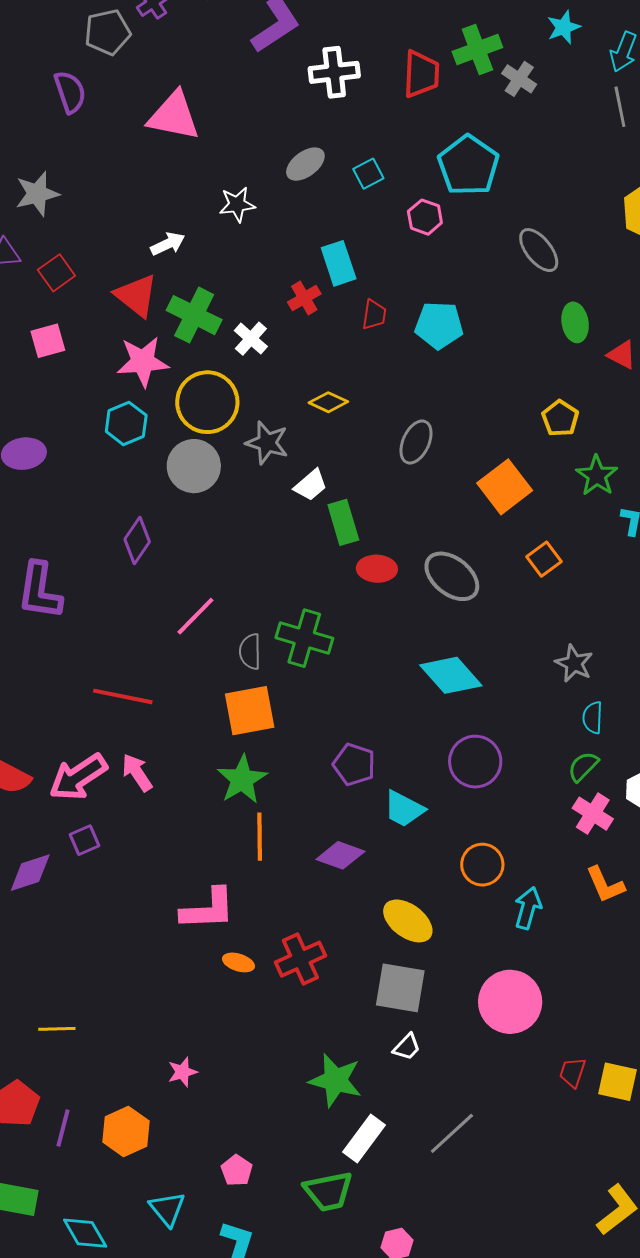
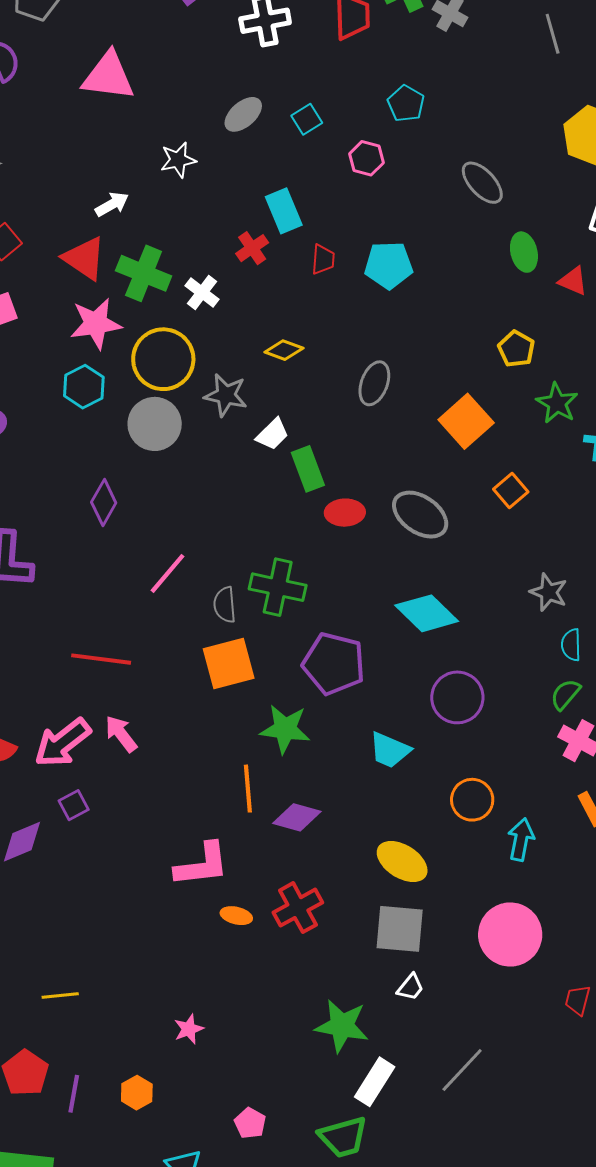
cyan pentagon: (468, 165) -> (406, 104), size x0.6
purple pentagon: (354, 764) -> (334, 664), moved, size x1.5
green star: (242, 779) -> (285, 729), moved, turned -30
purple diamond: (340, 855) -> (297, 817), moved
orange hexagon: (126, 1131) -> (137, 1093), size x0.7

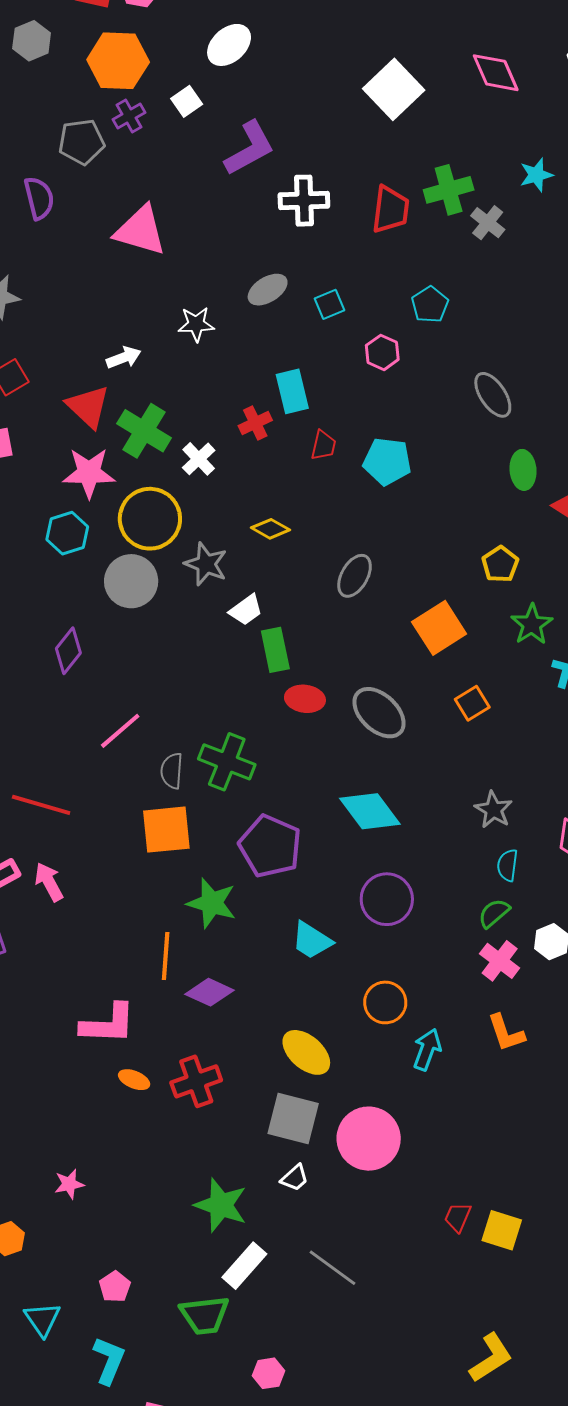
pink circle: (510, 934) -> (369, 1139), moved
gray line: (462, 1070) -> (333, 1268), turned 74

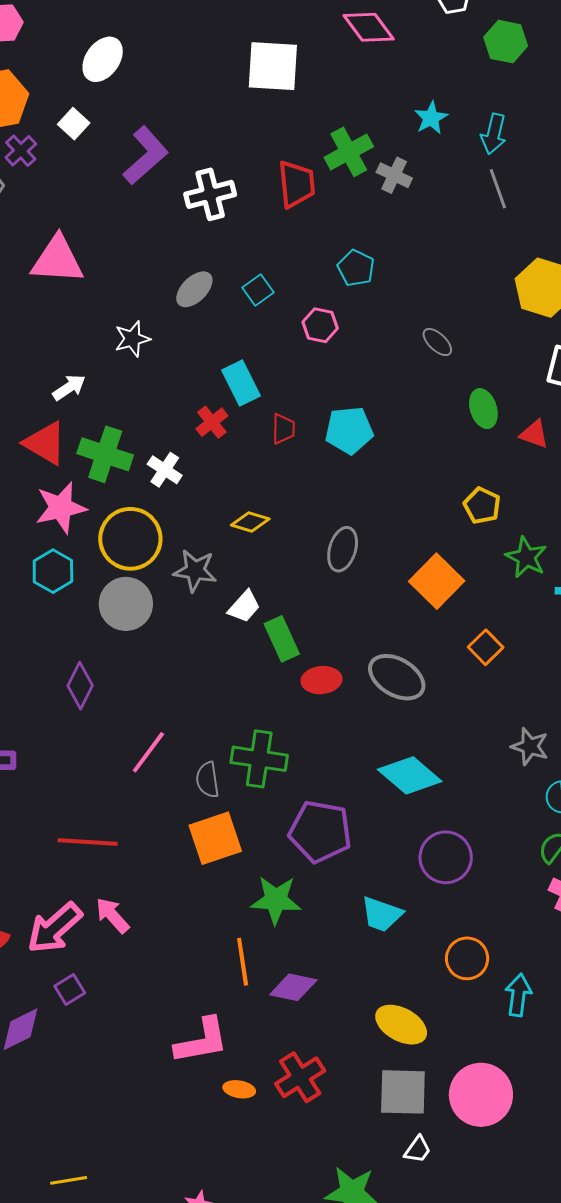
white square: (394, 89) -> (273, 66), turned -30
gray ellipse: (493, 395) -> (437, 342), size x0.7

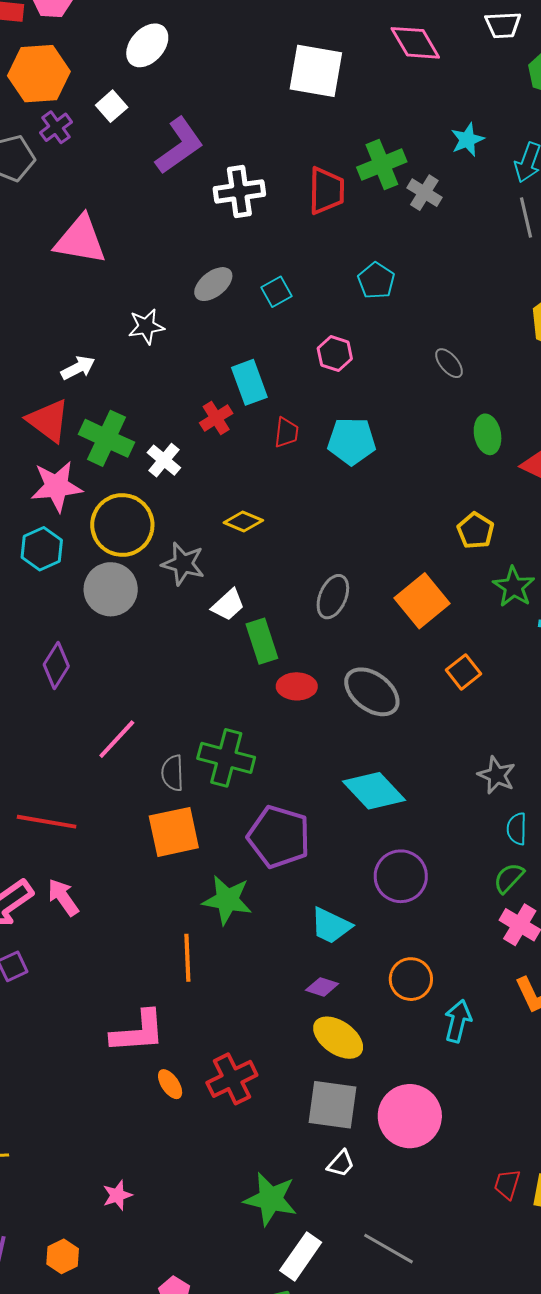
pink hexagon: (320, 325) -> (335, 354), moved
gray ellipse: (343, 549) -> (333, 597), moved
purple diamond: (293, 987) -> (322, 987), moved, size x0.7
orange ellipse: (239, 1089) -> (170, 1084), turned 40

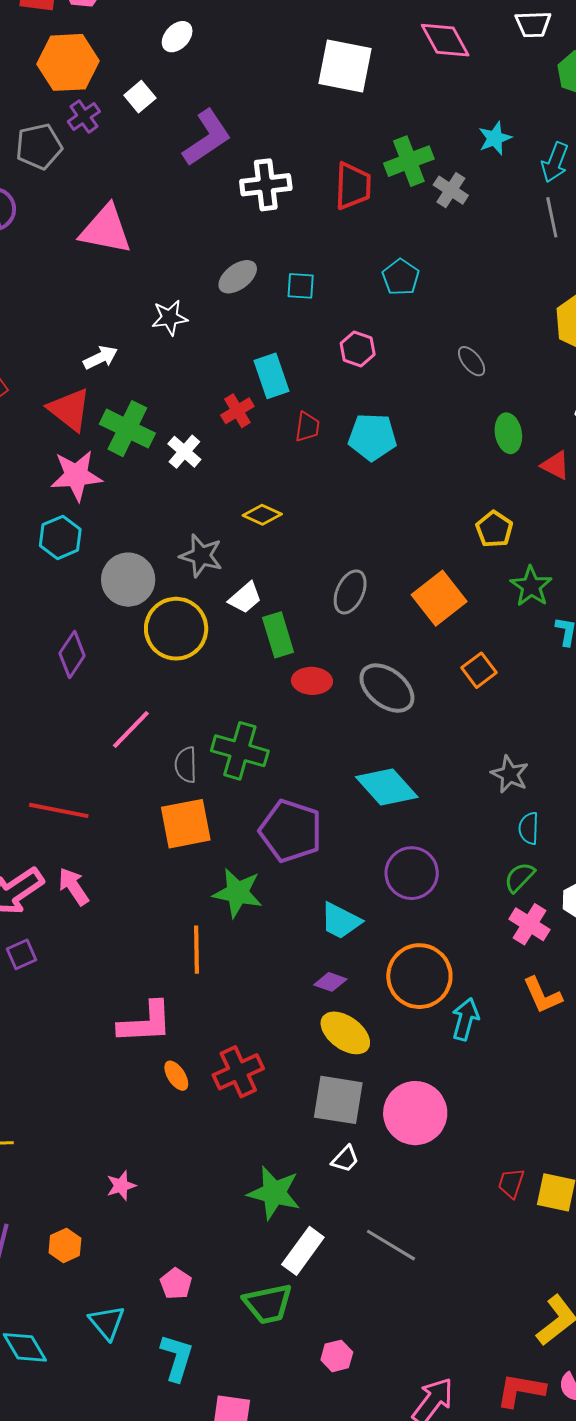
white ellipse: (147, 45) -> (177, 37), size x0.7
cyan square: (276, 292) -> (301, 286), turned 32
yellow circle: (122, 525) -> (176, 629), moved
orange circle: (411, 979) -> (419, 976), size x1.5

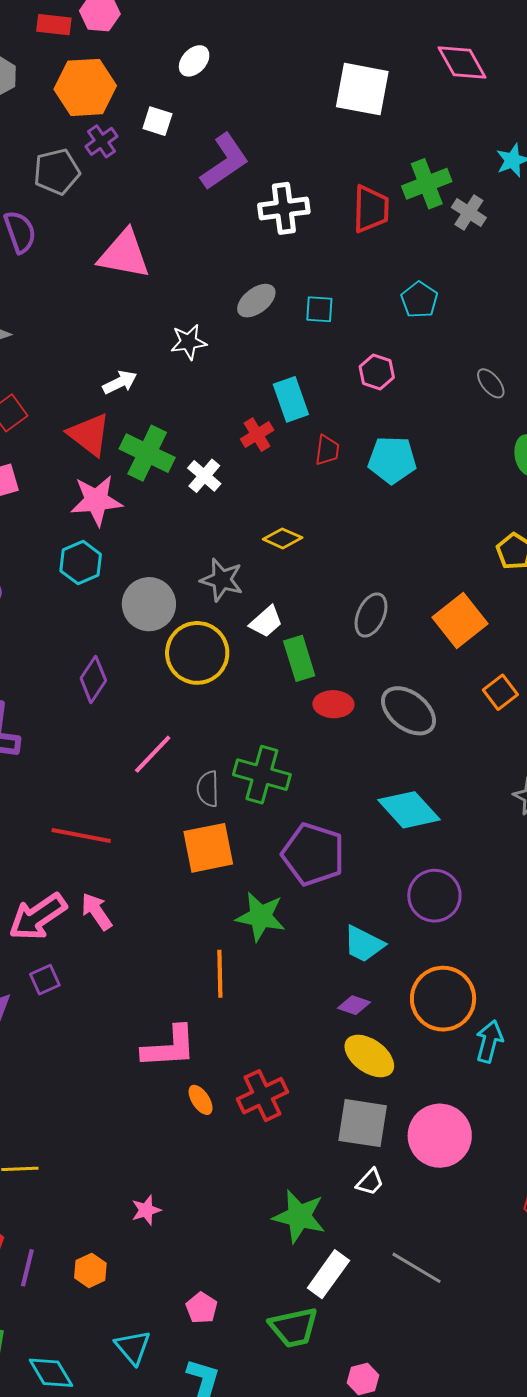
white square: (140, 97) -> (157, 121), turned -32

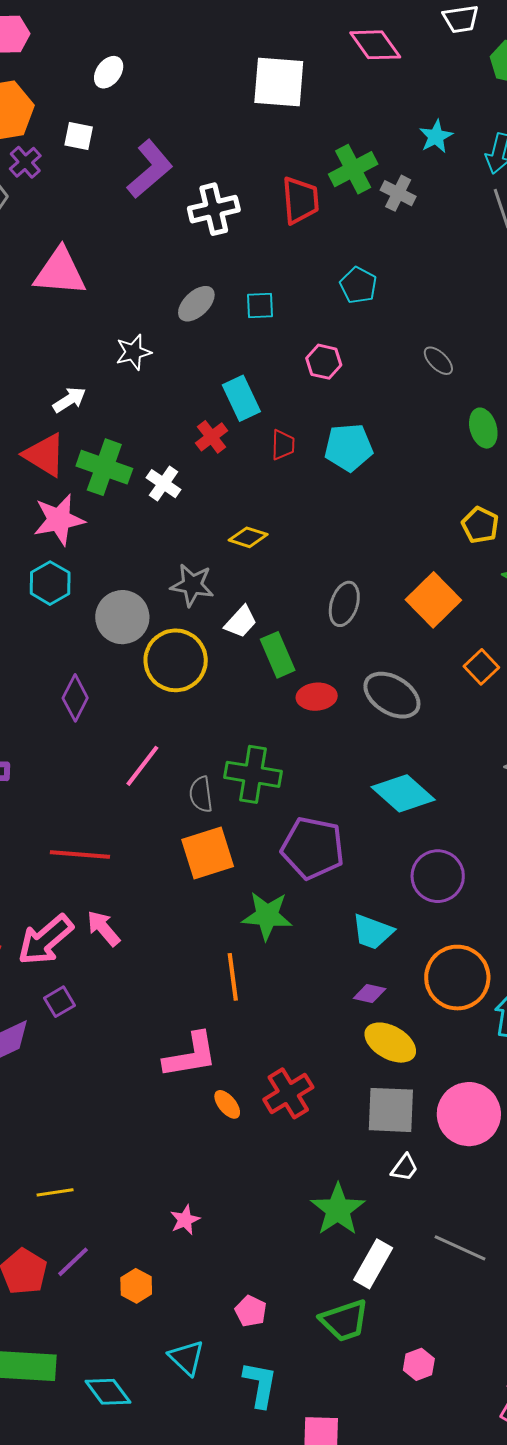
green star: (299, 1216) -> (338, 1210), turned 30
purple line: (27, 1268) -> (73, 1262), moved, turned 39

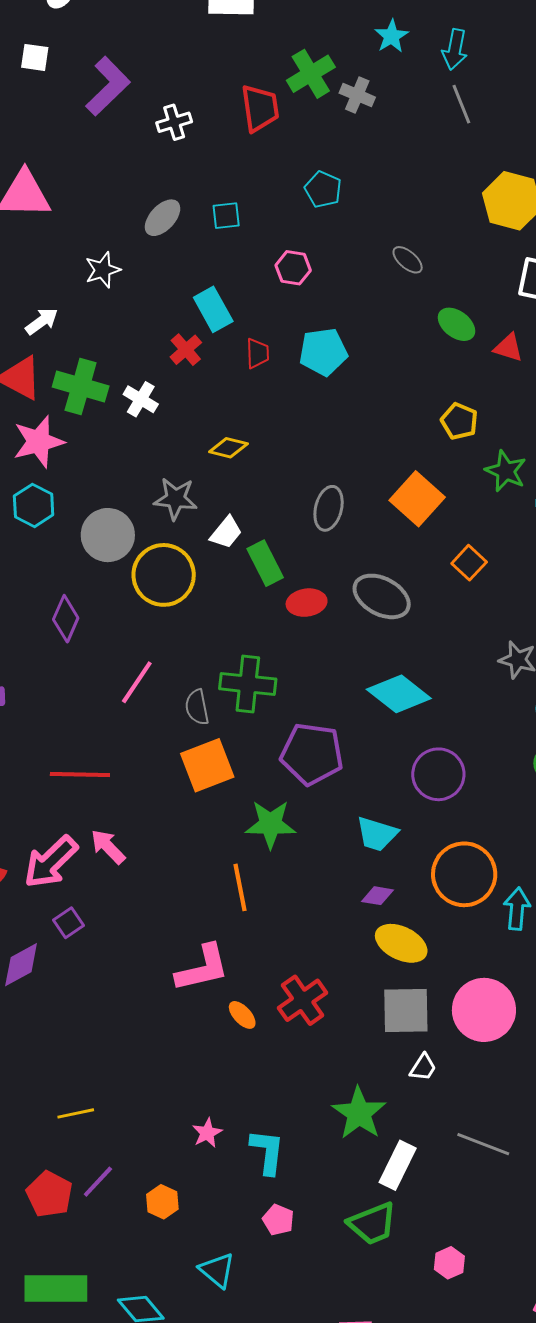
white cross: (214, 209) -> (174, 122), size x0.7
green ellipse: (483, 428) -> (457, 324), turned -33
cyan L-shape: (260, 1384) -> (267, 1152), moved

